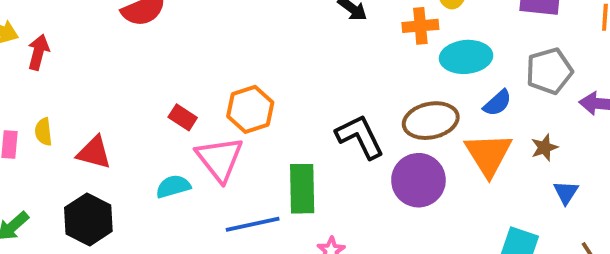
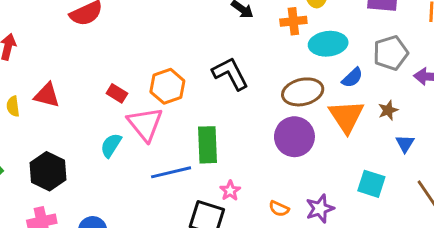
black L-shape: (360, 137) -> (230, 74), moved
red triangle: (94, 153) -> (47, 95), moved
cyan semicircle: (173, 186) -> (111, 145), turned -40

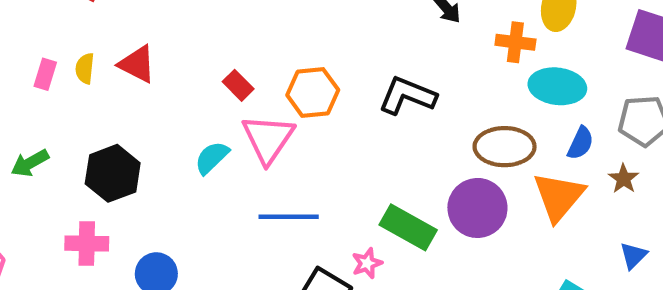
black L-shape: (230, 74) -> (407, 96), turned -54
blue semicircle: (352, 78) -> (581, 143), turned -35
brown star: (388, 110) -> (624, 179), moved, turned -30
green rectangle: (208, 145) -> (408, 227), moved, turned -72

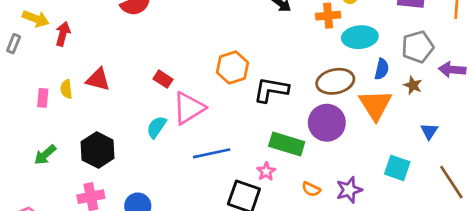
orange hexagon: (313, 93) -> (232, 67), moved
black L-shape: (407, 96) -> (271, 90), moved
pink triangle: (268, 139) -> (189, 108), turned 36

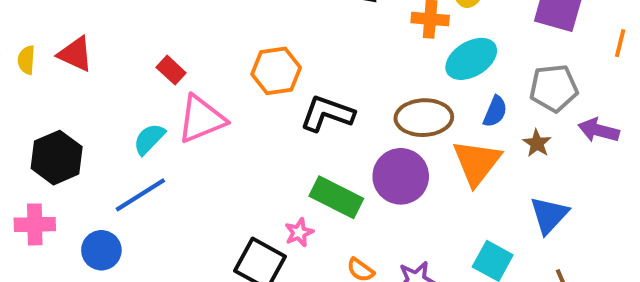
cyan ellipse: (360, 37) -> (471, 59), turned -36
blue triangle: (429, 131) -> (549, 215), size x1.5
blue line: (212, 153) -> (140, 195), moved, turned -30

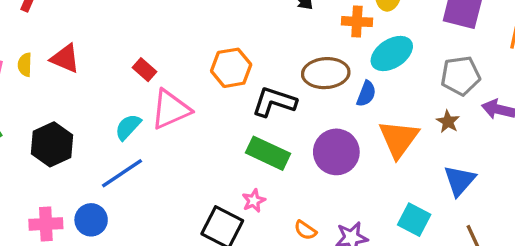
blue semicircle: (495, 111) -> (366, 94), moved
brown ellipse: (424, 118) -> (326, 73), moved
green rectangle: (336, 197) -> (268, 153), moved
pink cross: (35, 224) -> (46, 224), moved

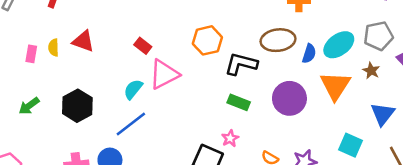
cyan ellipse: (392, 53) -> (339, 45), moved
green rectangle: (268, 153) -> (239, 102), size x0.7

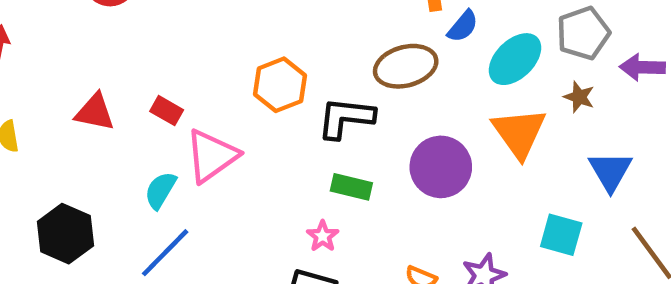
red triangle: (83, 41) -> (95, 112), moved
blue semicircle: (309, 54) -> (463, 26), moved, turned 30
pink star: (230, 138) -> (323, 236), moved

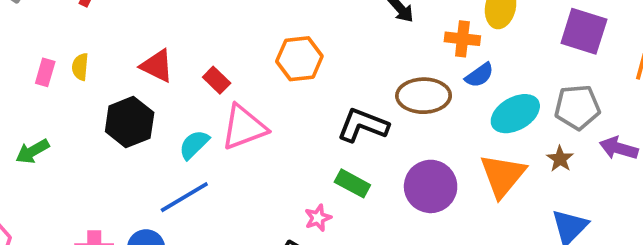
orange hexagon: (280, 85) -> (299, 59), moved
black hexagon: (65, 234) -> (130, 122), moved

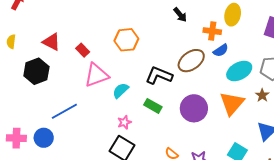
brown ellipse: (424, 96) -> (191, 61), turned -36
cyan semicircle: (194, 145) -> (121, 91), moved
pink star: (318, 218) -> (124, 122), moved

